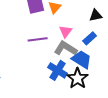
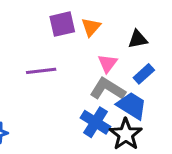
black triangle: (96, 15) -> (138, 39), moved
purple line: (38, 39) -> (41, 71), moved

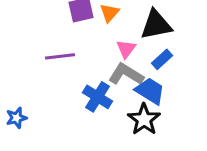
black triangle: (138, 39) -> (156, 25), size x1.6
blue cross: (95, 122) -> (97, 97), moved

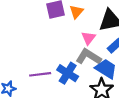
purple line: (60, 56) -> (40, 74), moved

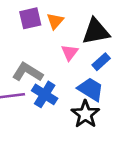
gray L-shape: (88, 57) -> (28, 72), moved

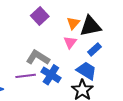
purple square: (30, 18) -> (40, 16), turned -30
orange triangle: (55, 21) -> (73, 23), moved

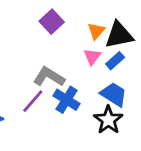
blue rectangle: (95, 49) -> (115, 61), moved
purple line: (26, 76) -> (33, 101), turned -42

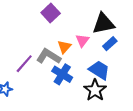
orange triangle: (96, 31) -> (64, 47), moved
blue rectangle: (115, 61) -> (110, 44), moved
purple line: (33, 101) -> (24, 64), moved

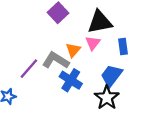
black triangle: (103, 24) -> (100, 22), moved
blue rectangle: (110, 44) -> (123, 46), turned -56
blue trapezoid: (99, 70) -> (111, 76), turned -85

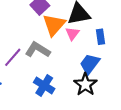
orange triangle: (73, 50) -> (54, 25), moved, size x1.6
blue cross: (71, 80) -> (44, 86), moved

